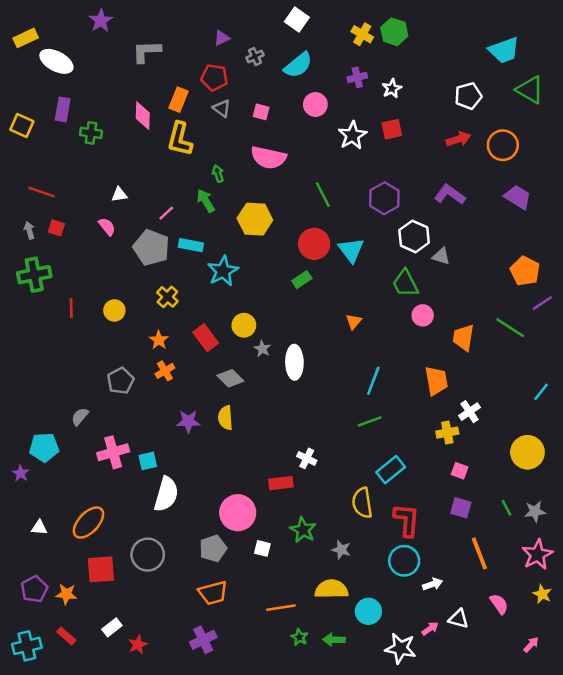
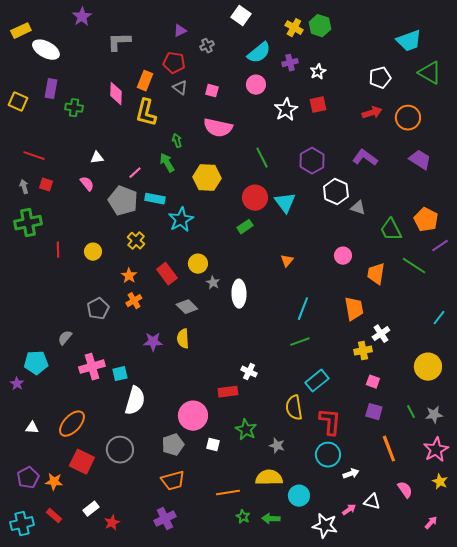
cyan semicircle: (298, 65) -> (259, 53), moved
green trapezoid: (405, 283) -> (391, 230), moved
red square: (101, 569) -> (82, 462), turned 30

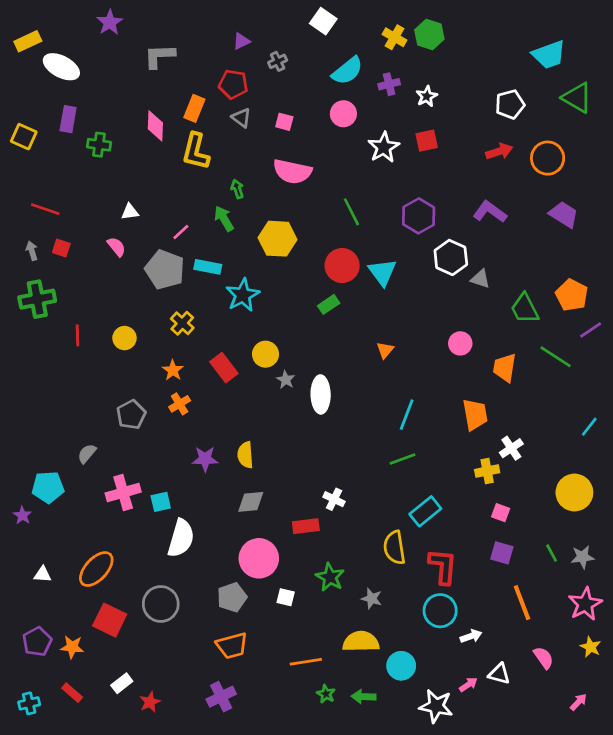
gray diamond: (187, 307) -> (251, 502), moved, turned -50
cyan cross: (22, 524) -> (29, 703), size x0.7

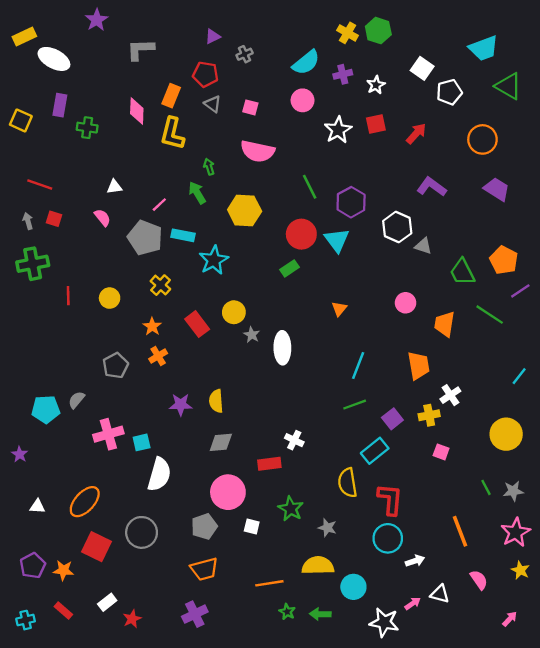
white square: (323, 21) -> (422, 68), moved
red arrow: (499, 151) -> (416, 134), moved, turned -30
purple hexagon: (419, 216) -> (351, 202), moved
cyan pentagon: (48, 487) -> (46, 409), moved
purple square: (502, 553) -> (392, 419), moved, turned 36

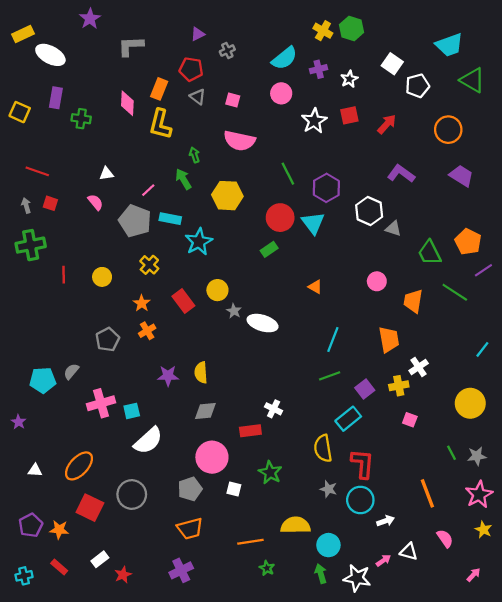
orange triangle: (339, 309) -> (315, 287), turned -40
white ellipse: (282, 348) -> (263, 323), turned -72
white semicircle: (159, 474) -> (148, 441), turned 32
gray star: (327, 528) -> (328, 489), moved
green arrow: (320, 614) -> (321, 574), moved, turned 72

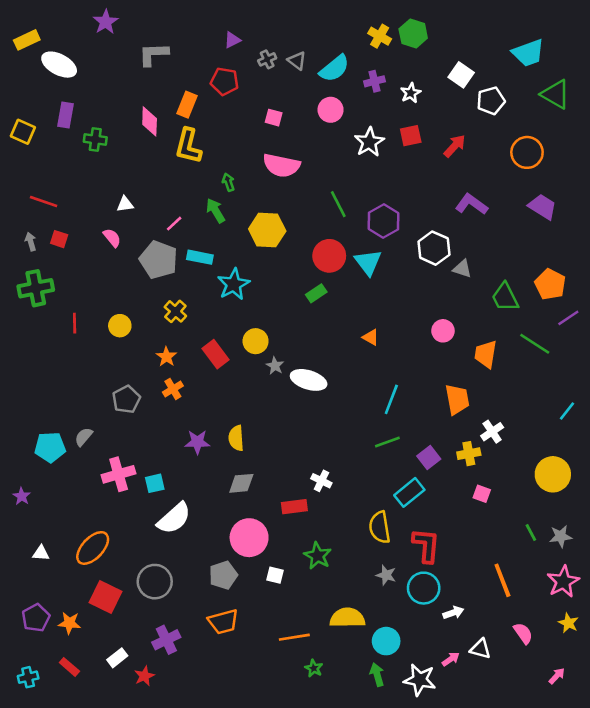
gray triangle: (198, 97) -> (297, 61), moved
purple cross: (181, 570) -> (166, 640), moved

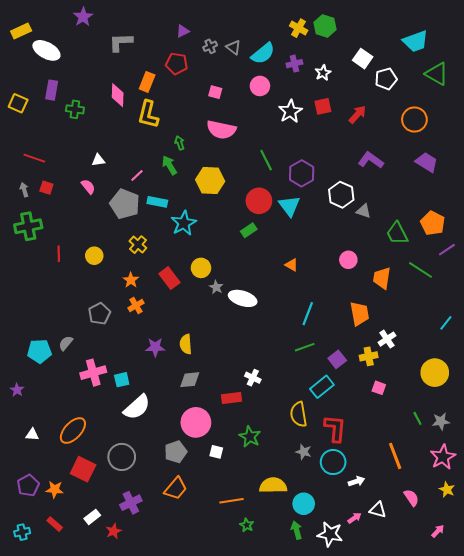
orange trapezoid: (223, 622) -> (176, 488), turned -35

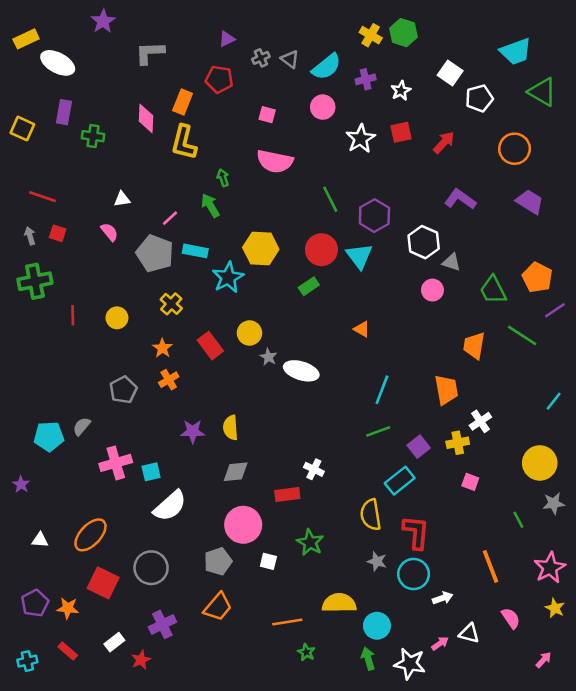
yellow hexagon: (210, 180) -> (261, 248), moved
pink circle: (348, 260) -> (432, 290), moved
gray star: (441, 421) -> (554, 503), moved

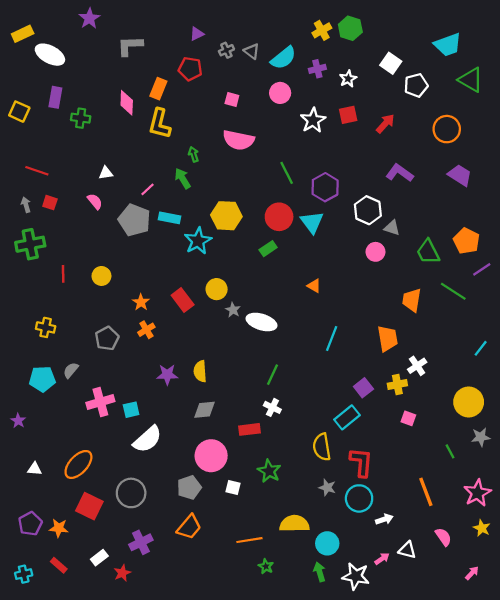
yellow cross: (371, 35) -> (322, 30), turned 30
yellow cross: (171, 304) -> (46, 327), moved, turned -30
green line: (378, 431) -> (272, 375), moved, turned -45

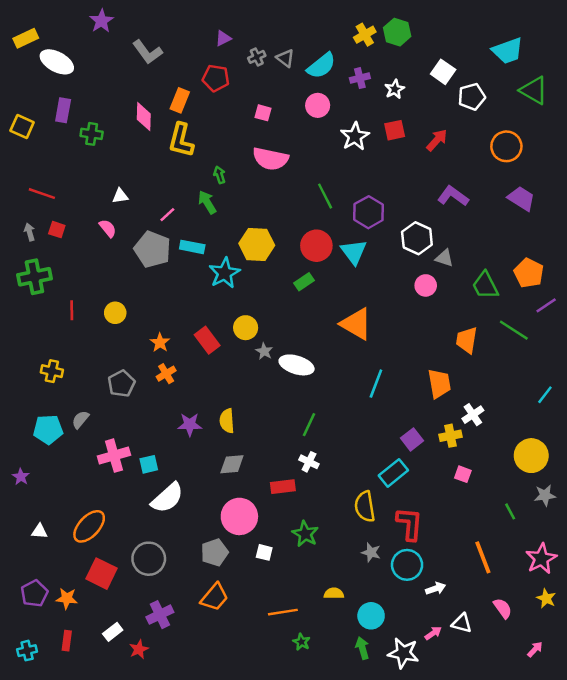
gray L-shape: (130, 46) -> (147, 52), turned -124
orange triangle: (314, 286) -> (356, 324), size x2.0
yellow semicircle: (294, 524) -> (334, 593), size x0.6
red rectangle: (59, 565) -> (67, 641), turned 56

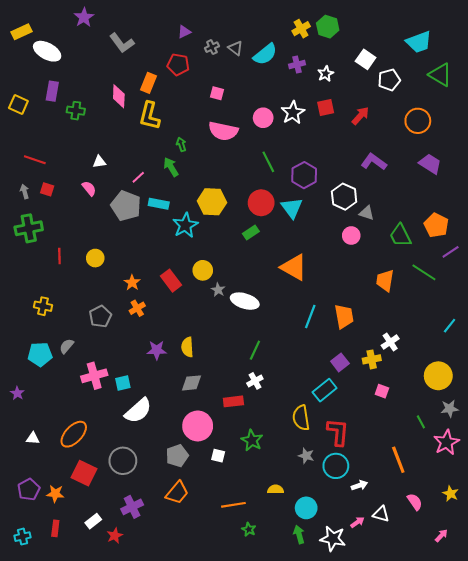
pink circle: (318, 105) -> (263, 118), moved
orange trapezoid: (439, 384) -> (344, 316), moved
white cross: (309, 462) -> (255, 381), turned 35
pink star: (541, 559) -> (446, 442), moved

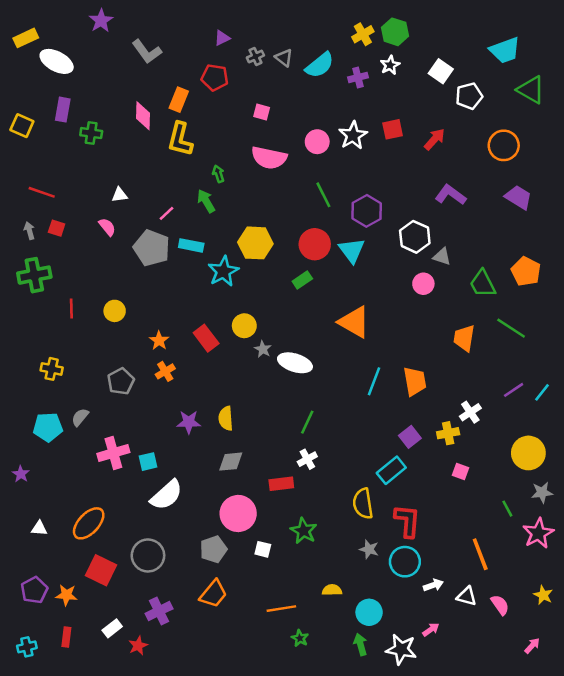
white star: (326, 74) -> (390, 65), moved
purple line: (451, 252) -> (514, 390), moved
white triangle: (381, 514) -> (467, 596), moved

